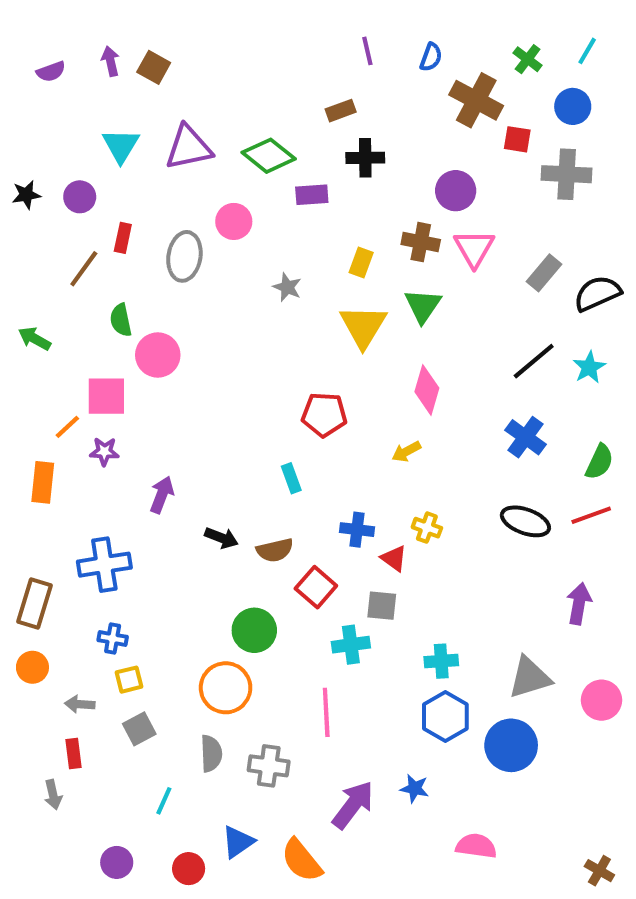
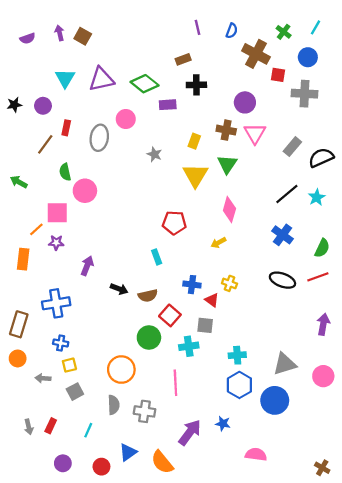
purple arrow: (579, 604) -> (323, 324), moved
green circle: (254, 630) -> (149, 338), moved
red rectangle: (74, 754) -> (51, 426), moved, turned 32

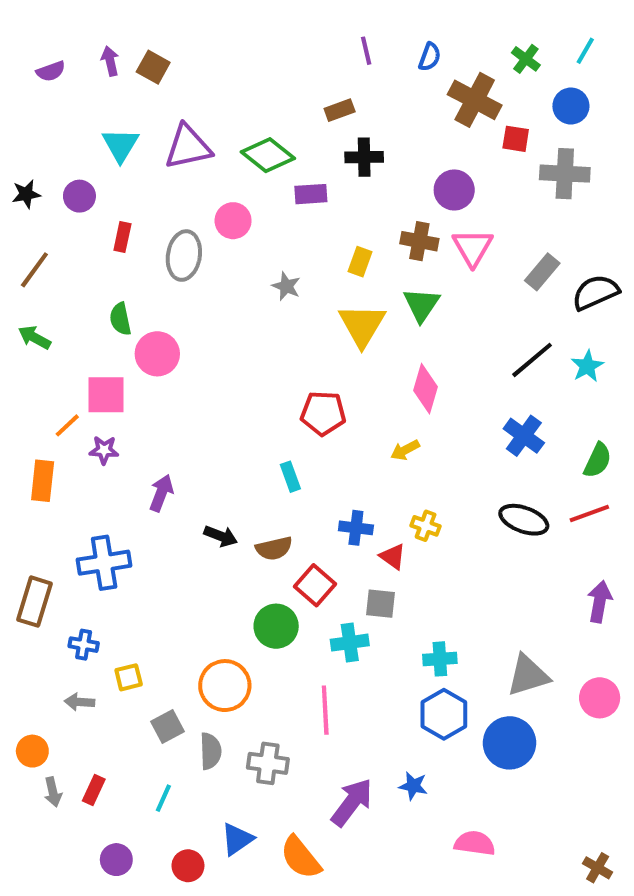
brown line: (45, 144) -> (34, 270), moved
blue cross: (61, 343) -> (84, 645), moved
orange circle: (18, 358) -> (32, 751), moved
gray square: (75, 392) -> (168, 727), moved

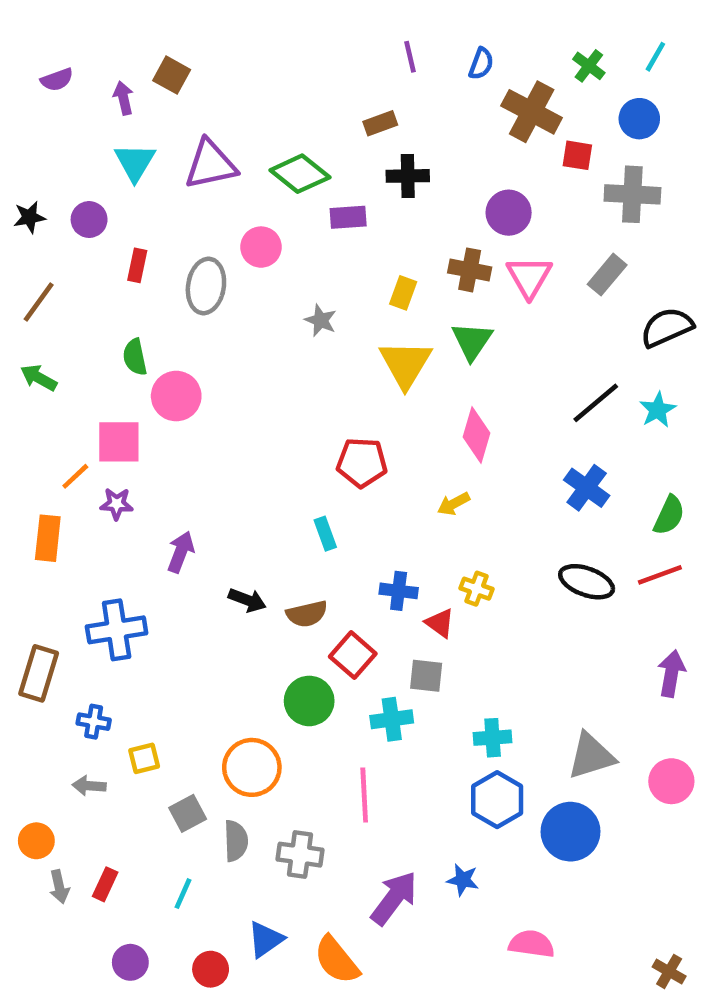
purple arrow: (110, 61) -> (123, 98), moved
gray rectangle: (542, 272) -> (607, 275), moved

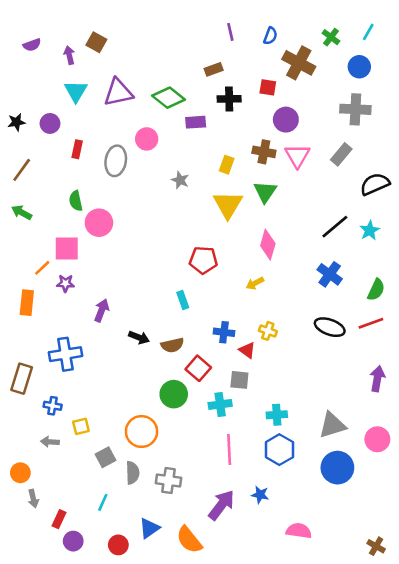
red square: (577, 155) -> (268, 87), moved
pink line: (364, 795) -> (229, 450), moved
blue circle: (571, 832) -> (337, 468), moved
red rectangle: (105, 884) -> (59, 519), moved

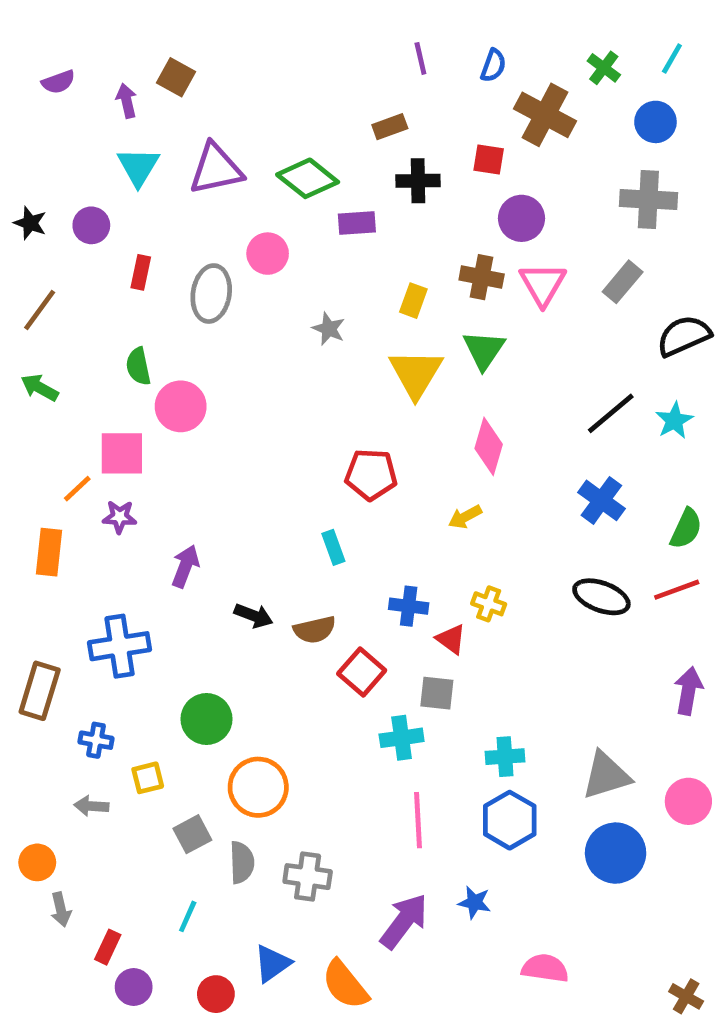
black star: (16, 122) -> (30, 223), turned 30
green circle: (174, 394) -> (206, 719), moved

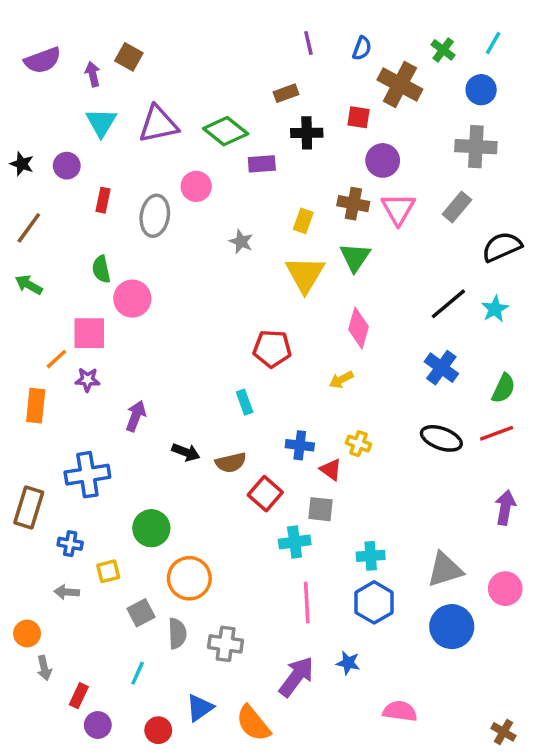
purple semicircle: (58, 82) -> (43, 60), size x1.5

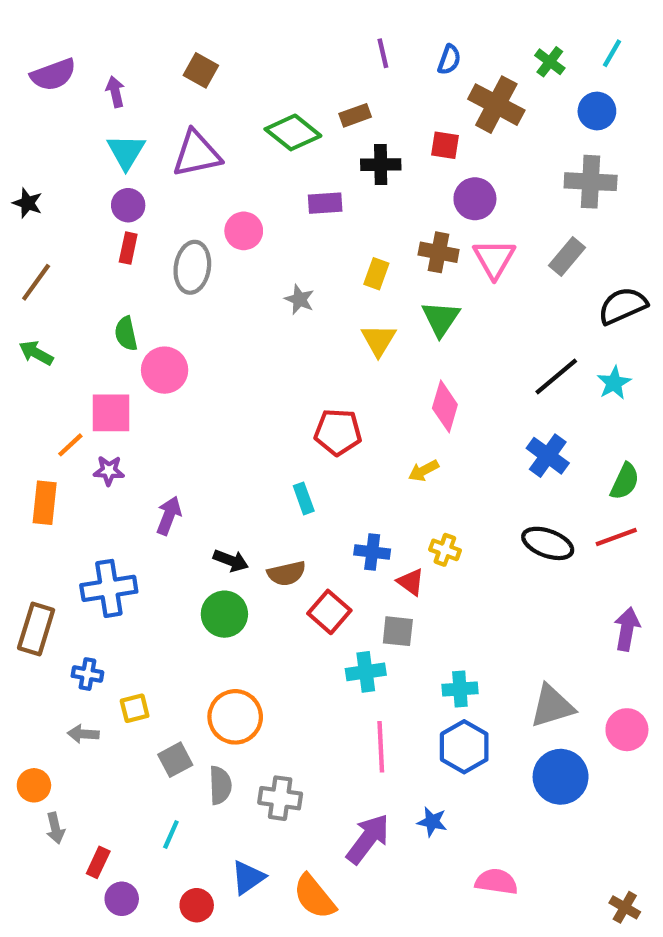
brown square: (129, 57) -> (201, 70), moved
green diamond: (226, 131) -> (293, 132), moved
purple circle: (67, 166) -> (128, 205), moved
yellow triangle: (305, 274) -> (379, 340), size x0.7
green circle: (151, 528) -> (224, 614), moved

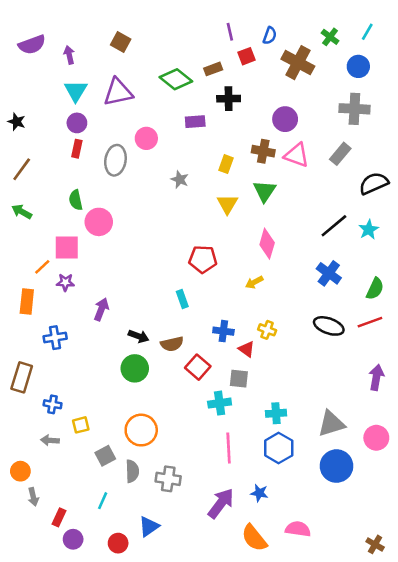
red square: (445, 145) -> (247, 56), moved, turned -30
pink triangle: (494, 259) -> (297, 155), turned -40
blue cross: (109, 588) -> (55, 338), moved, size x0.7
orange semicircle: (314, 897) -> (254, 538), moved

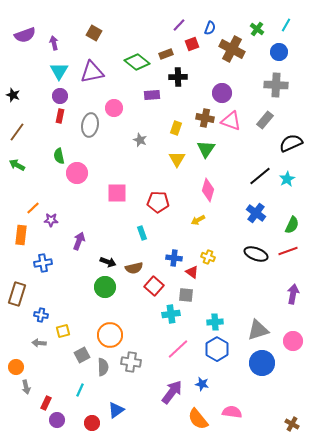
purple line: (230, 32) -> (179, 25), turned 56
pink square: (67, 248) -> (117, 193), moved
pink line: (229, 448) -> (178, 349), turned 50
gray cross: (168, 479) -> (131, 362), moved

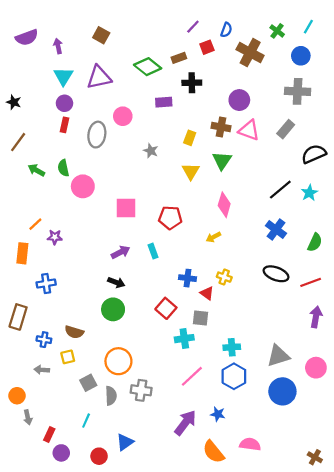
green arrow: (17, 165) -> (36, 170), moved
purple arrow: (79, 241) -> (121, 252), moved, turned 42
red line: (288, 251) -> (311, 282), moved
brown semicircle: (134, 268) -> (74, 332), moved, turned 30

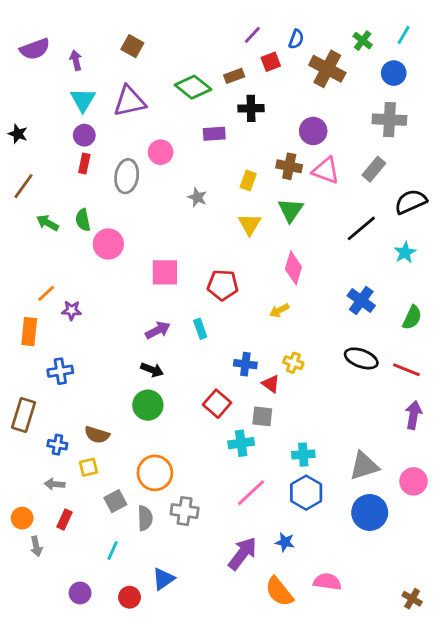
black line: (280, 190) -> (361, 228), moved
red line: (311, 282) -> (406, 370), turned 42
red rectangle: (49, 435) -> (64, 520), moved

